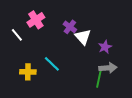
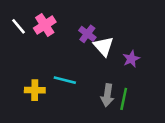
white line: (17, 35) -> (18, 26), moved
cyan line: (52, 64) -> (65, 80), turned -30
gray arrow: (108, 68) -> (107, 95), moved, turned 102

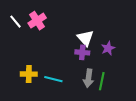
purple cross: (87, 34) -> (82, 52), moved, turned -32
cyan line: (65, 80) -> (53, 79), moved

